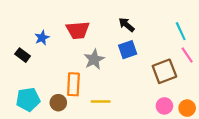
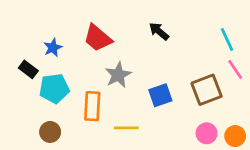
red trapezoid: (78, 30) -> (98, 38), turned 45
blue square: (128, 50) -> (160, 95), moved
cyan pentagon: (28, 99) -> (54, 88), moved
brown circle: (58, 103) -> (50, 132), moved

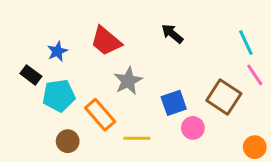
brown square: (207, 90) -> (224, 97), turned -36
orange rectangle: (92, 106) -> (100, 115), turned -44
brown circle: (50, 132) -> (68, 141), moved
pink circle: (207, 133) -> (193, 128), moved

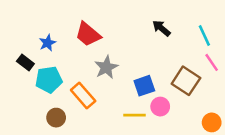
black arrow: (172, 34) -> (161, 28), moved
yellow line: (137, 138) -> (134, 115), moved

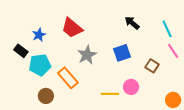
brown square: (186, 81) -> (152, 66), size x0.6
blue square: (144, 86) -> (122, 53), moved

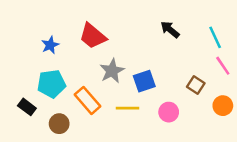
black rectangle: (21, 51) -> (27, 107), moved
blue square: (122, 53) -> (144, 81), moved
yellow line: (110, 94) -> (127, 108), moved
orange circle: (173, 100) -> (223, 106), moved

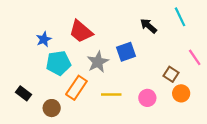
cyan line: (215, 37) -> (180, 17), moved
blue square: (144, 81) -> (126, 52), moved
cyan pentagon: (51, 84) -> (58, 63), moved
orange rectangle: (88, 100) -> (76, 88), turned 75
orange circle: (223, 106) -> (181, 93), moved

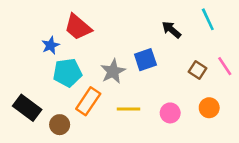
red trapezoid: (81, 31) -> (78, 27), moved
brown square: (171, 74) -> (197, 70), moved
black rectangle: (23, 93) -> (27, 108), size x1.5

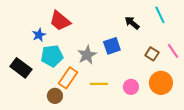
black rectangle: (27, 108) -> (21, 68), moved
orange circle: (209, 108) -> (161, 83), size x1.5
brown circle: (60, 125) -> (55, 96), moved

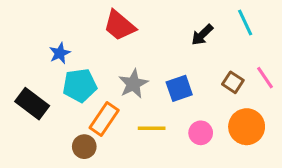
red trapezoid: (60, 21) -> (119, 26), moved
black arrow: (132, 23) -> (202, 35), turned -84
blue square: (112, 46) -> (179, 88), moved

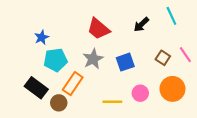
red trapezoid: (119, 26) -> (98, 29), moved
black rectangle: (32, 104) -> (36, 88), moved
yellow line: (152, 128) -> (112, 102), moved

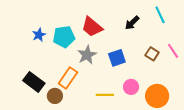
cyan pentagon: (56, 60) -> (64, 37), moved
orange circle: (172, 89) -> (157, 96), moved

